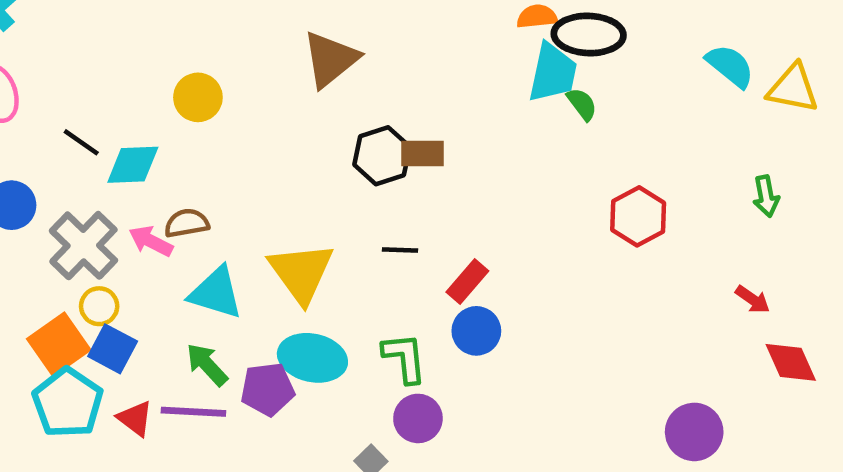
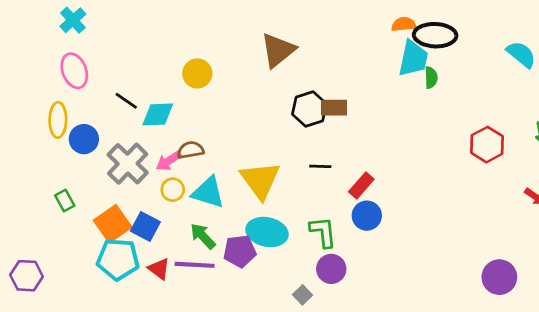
green semicircle: (582, 104) -> (431, 78), turned 35
red hexagon: (638, 216) -> (487, 145), moved
pink arrow: (151, 241) -> (169, 161), turned -60
yellow circle: (99, 306) -> (173, 190), moved
cyan pentagon: (68, 403) -> (118, 259), turned -30

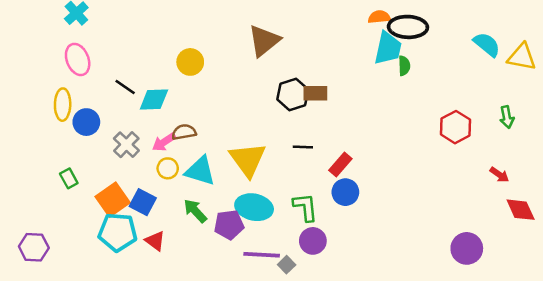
gray cross: (128, 164) -> (126, 145), size x0.7
purple line: (195, 265) -> (262, 255), moved

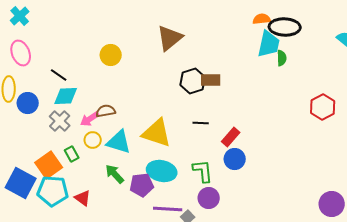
cyan diamond: (154, 100) -> (66, 96), moved
yellow triangle: (248, 160) -> (157, 133), turned -36
green rectangle: (69, 178) -> (72, 154), moved
blue square: (143, 202) -> (21, 183), moved, size x1.4

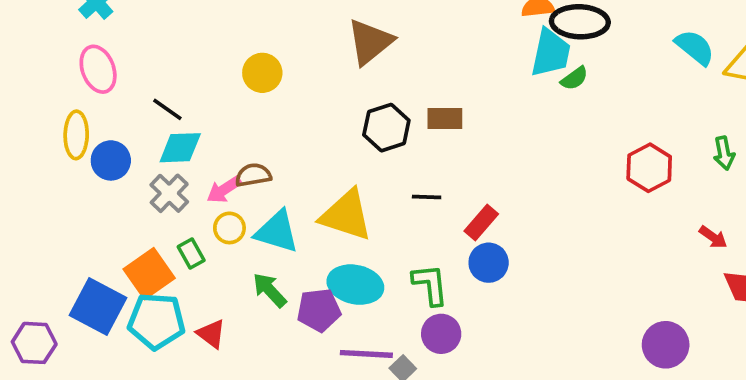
green semicircle: (282, 58) -> (574, 78), turned 56
black hexagon: (193, 81) -> (386, 128), moved

